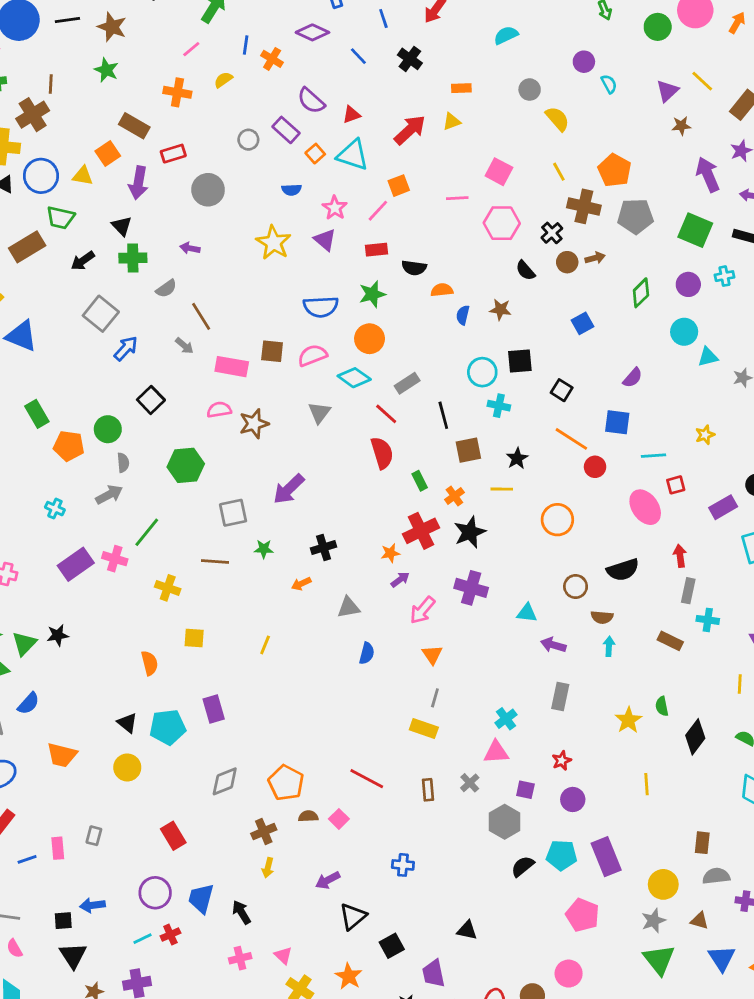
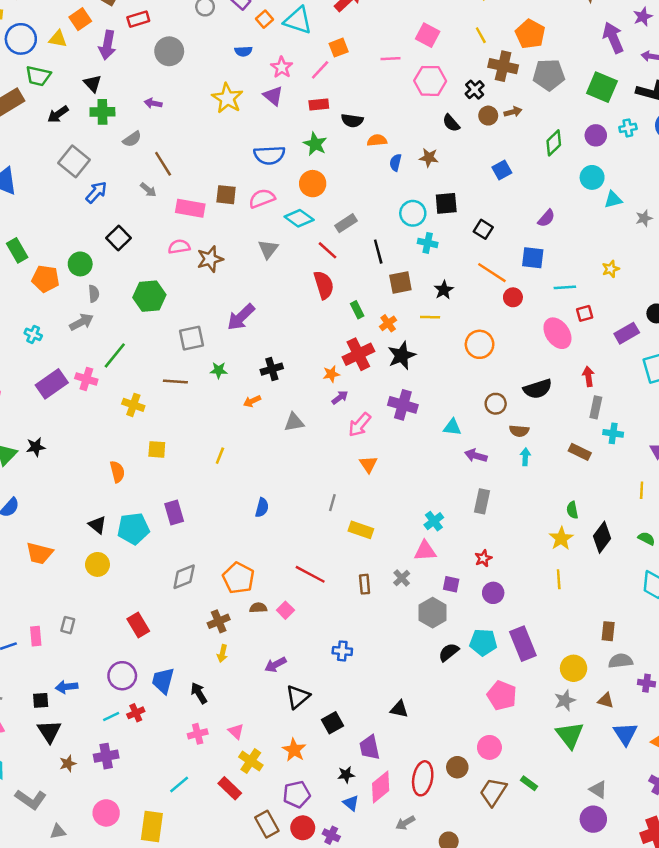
green star: (372, 294) -> (315, 144), turned -30
blue semicircle: (367, 653) -> (262, 508), moved
gray line: (435, 698) -> (332, 503), moved
yellow star: (628, 720) -> (561, 538), moved

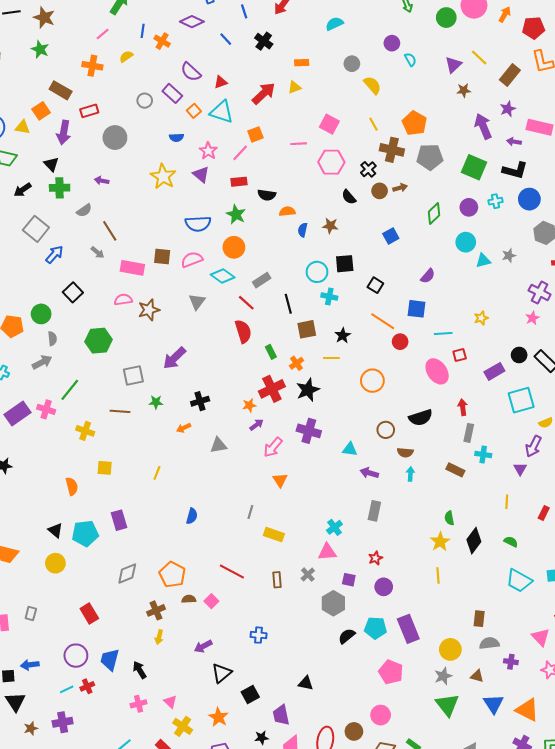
gray star: (644, 218) -> (509, 255), moved

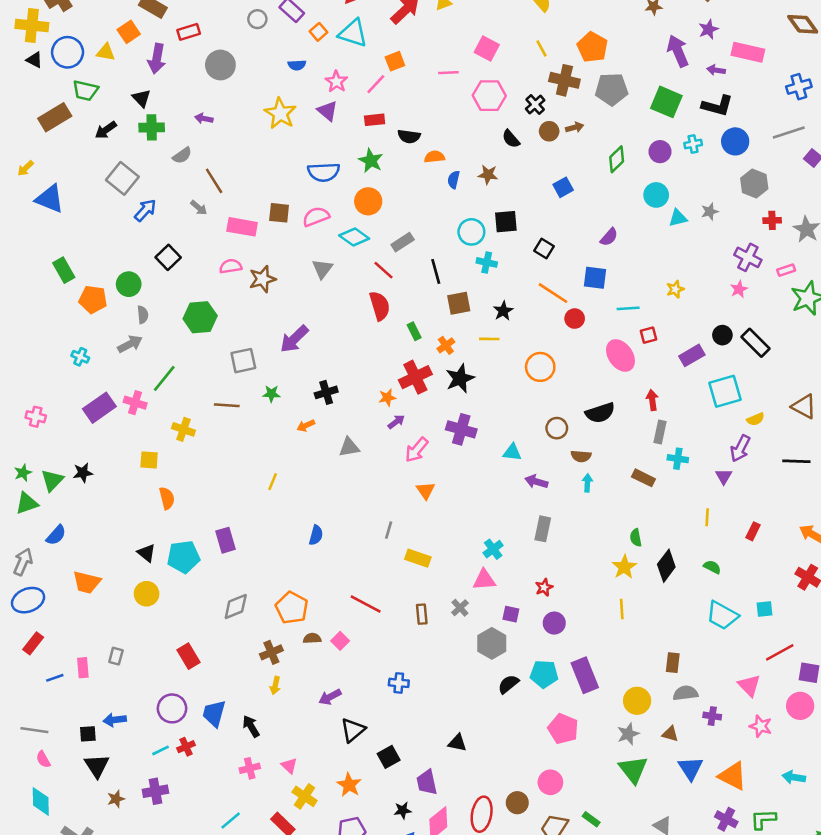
yellow square: (105, 468) -> (149, 460), moved

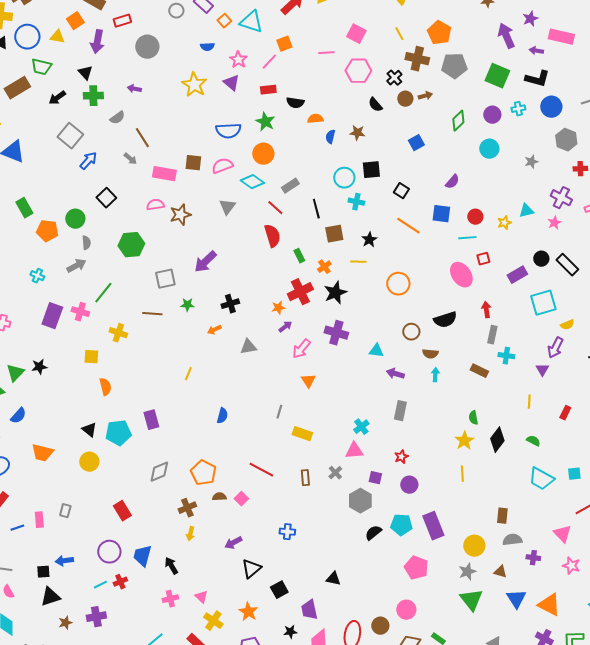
cyan triangle: (678, 218) -> (526, 211), moved
red circle: (575, 319) -> (475, 217), moved
purple rectangle: (99, 408) -> (52, 316), turned -35
black triangle: (97, 766) -> (50, 597), turned 45

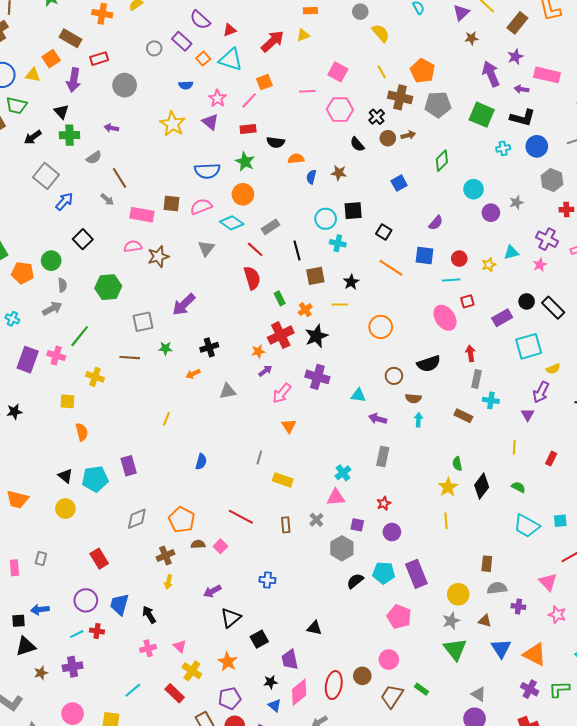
purple circle: (492, 115) -> (491, 213), moved
red cross: (120, 582) -> (97, 631), turned 32

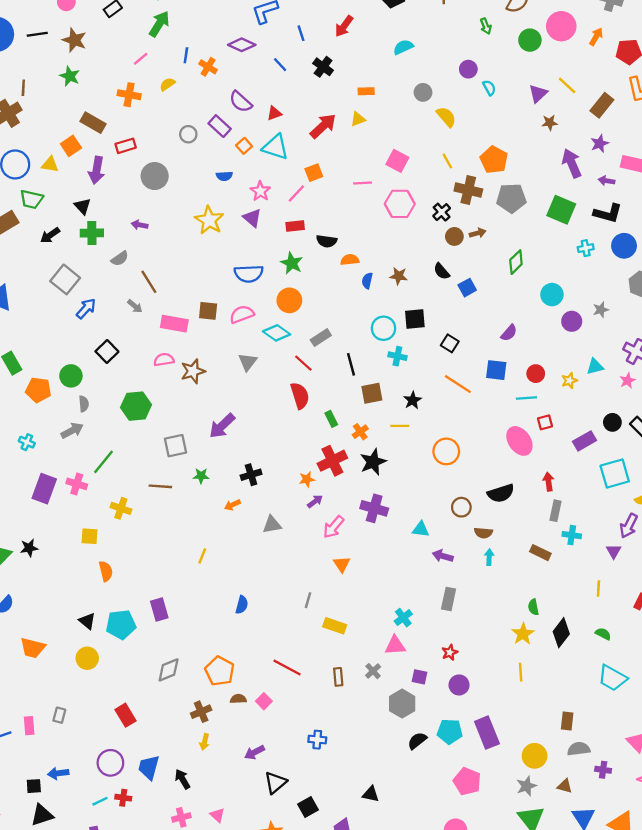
black semicircle: (357, 144) -> (442, 271), moved

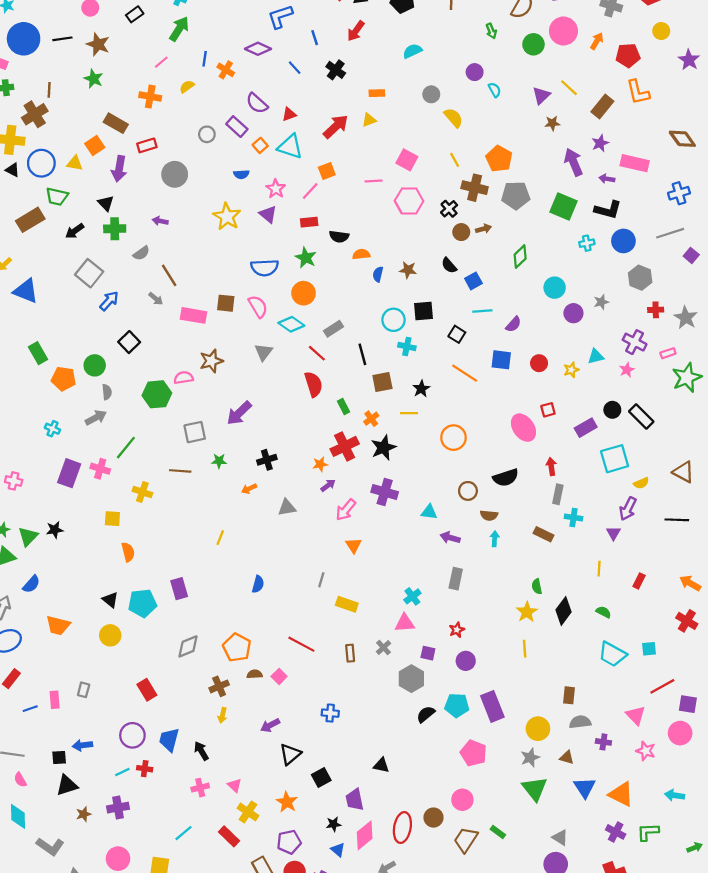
pink semicircle: (242, 314) -> (258, 307), turned 80
pink semicircle: (164, 360) -> (184, 378), moved
cyan line: (526, 398) -> (482, 311), moved

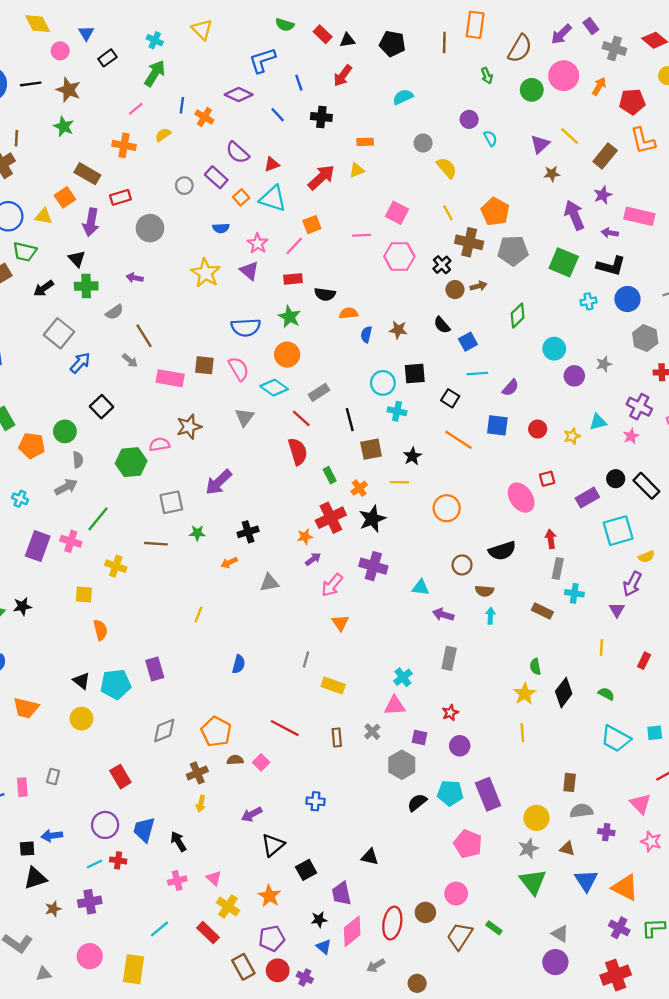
black cross: (336, 70) -> (321, 117), turned -30

